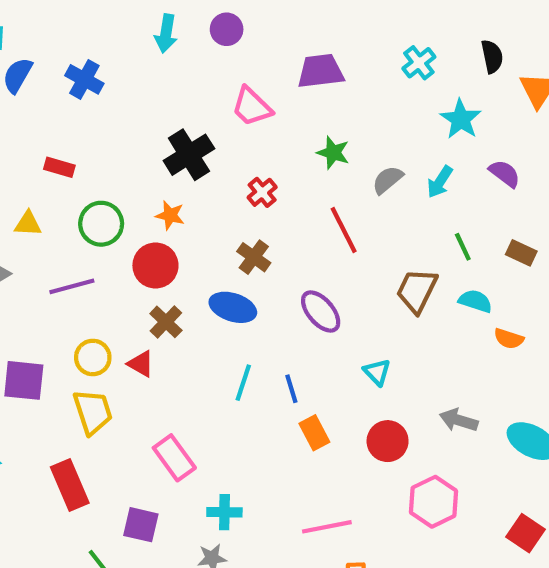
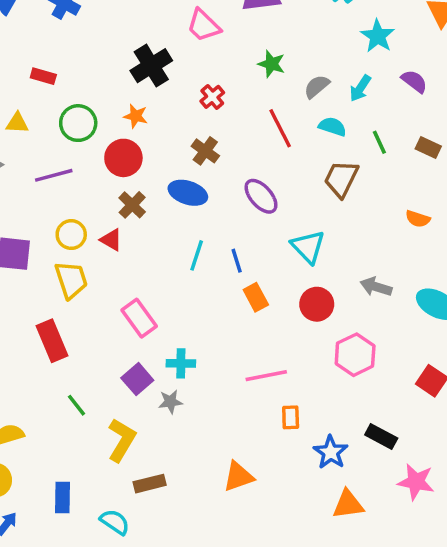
cyan semicircle: (475, 301) -> (332, 127), moved
cyan triangle: (377, 372) -> (308, 247), size x1.5
purple square: (141, 525) -> (137, 379), moved, turned 36

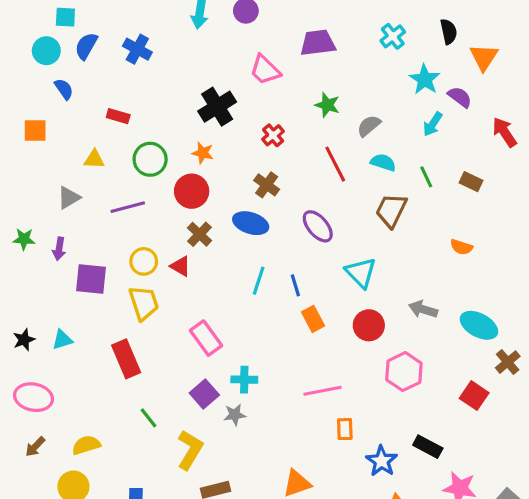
purple semicircle: (414, 81) -> (460, 97), moved
cyan arrow: (360, 88) -> (433, 124), moved

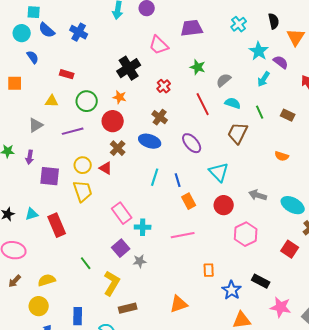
blue semicircle: (86, 46) -> (47, 30), turned -78
red rectangle: (126, 359) -> (57, 225), moved
cyan cross: (244, 380) -> (143, 227), moved
pink line: (323, 391) -> (183, 235), moved

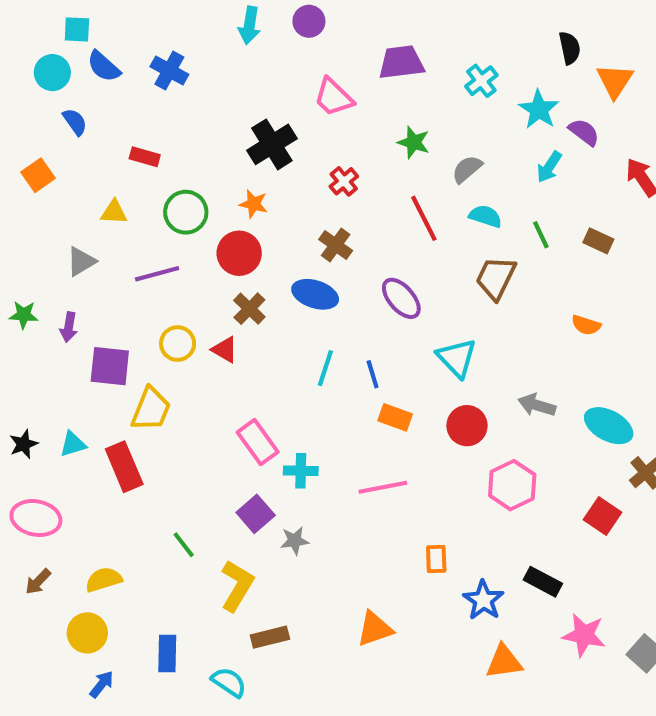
cyan cross: (239, 24) -> (481, 81), moved
orange square: (15, 83) -> (38, 175), turned -35
yellow trapezoid: (83, 191) -> (151, 409), moved, turned 40
orange rectangle: (189, 201) -> (395, 417), turned -42

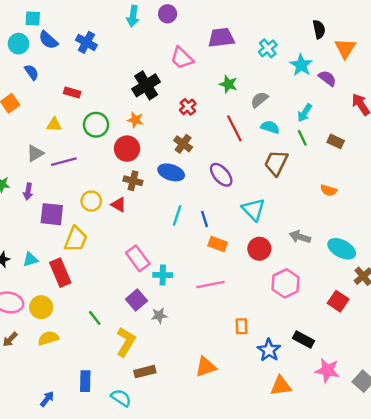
cyan arrow: (549, 167) -> (305, 113), moved
purple line: (157, 274) -> (64, 162), moved
brown cross: (249, 309) -> (133, 181), turned -30
yellow circle: (87, 633) -> (41, 307), moved

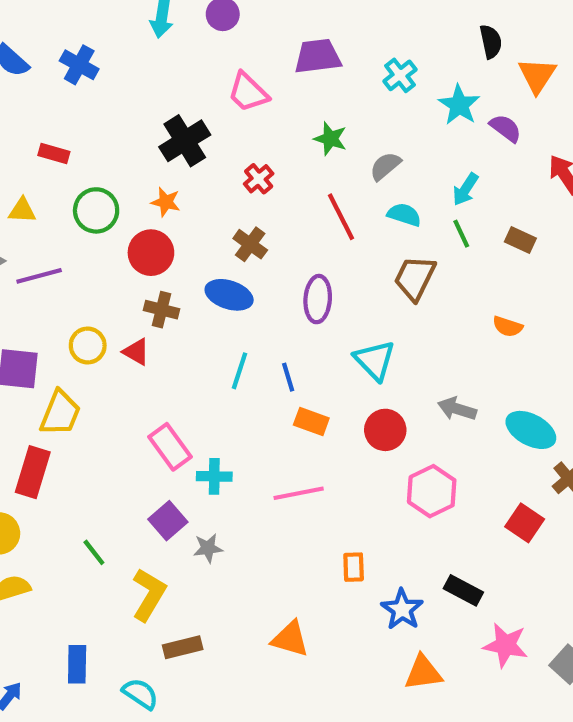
purple ellipse: (221, 175) -> (318, 299), turned 45
red rectangle: (60, 273) -> (33, 472), turned 40
orange triangle: (206, 367) -> (290, 639), turned 35

